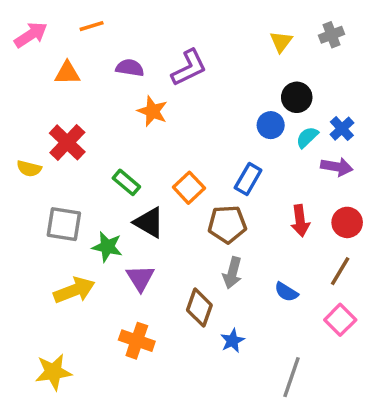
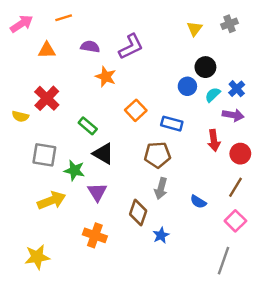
blue rectangle: (248, 179) -> (172, 124), turned 75
orange square: (189, 188) -> (136, 110), moved
red arrow: (300, 221) -> (214, 140), moved
gray line: (292, 377) -> (223, 261), moved

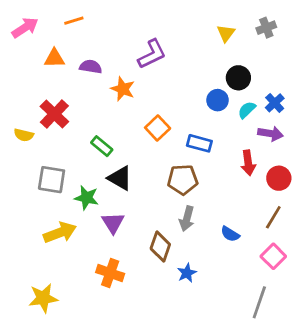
purple semicircle: (90, 47) -> (91, 67), moved

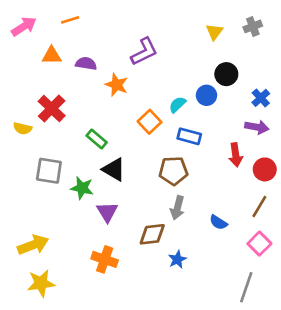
cyan semicircle: (247, 110) -> (177, 105), moved
yellow arrow: (60, 233) -> (33, 245), moved
brown diamond: (160, 247) -> (152, 234), turned 64

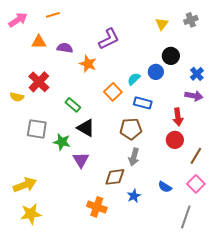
red circle: (265, 169) -> (175, 140), moved
blue semicircle: (218, 222) -> (165, 187), moved
orange cross: (105, 259) -> (97, 207), moved

